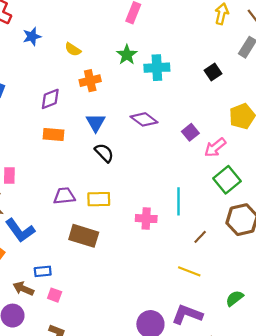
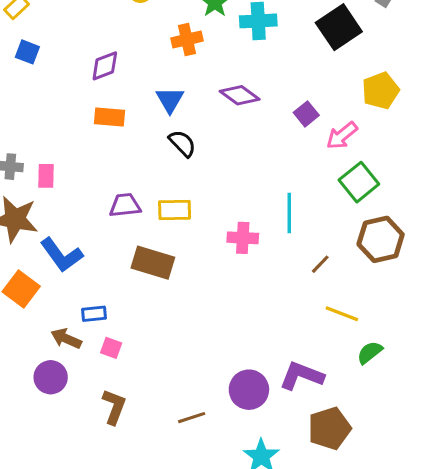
black square: (213, 72) -> (339, 27), size x1.8
orange cross: (90, 81) -> (187, 40), moved
yellow line: (189, 271) -> (342, 314), moved

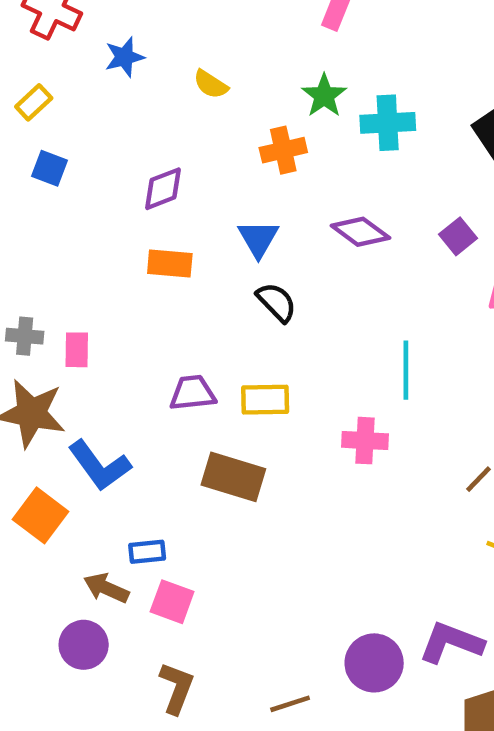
purple square: (306, 114) -> (458, 236), moved
cyan line: (289, 213) -> (406, 370), moved
pink square: (111, 348) -> (172, 602), size x1.4

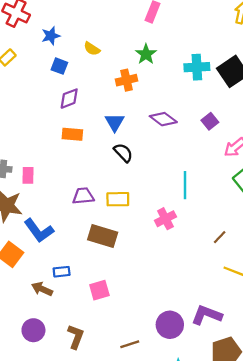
cyan cross: (388, 123) -> (197, 67), moved
blue square: (50, 168) -> (59, 66), moved
pink cross: (365, 441) -> (165, 219), turned -30
pink square: (172, 602) -> (99, 290), moved, turned -36
purple circle: (84, 645) -> (33, 330), moved

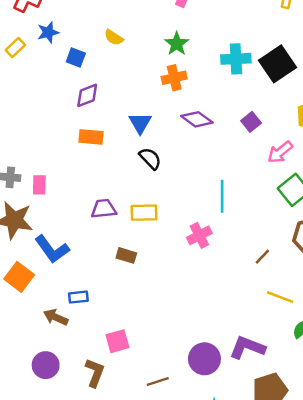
blue star: (51, 36) -> (48, 32), moved
orange cross: (127, 80) -> (174, 78), moved
brown rectangle: (103, 236) -> (126, 255), size x0.6
pink square: (99, 290) -> (117, 341), moved

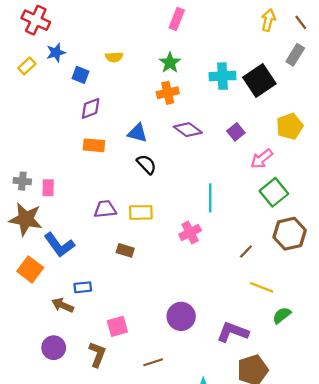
yellow semicircle: (114, 37) -> (114, 57), turned -36
blue triangle: (140, 123) -> (138, 133), turned -45
purple circle: (204, 359) -> (181, 316), moved

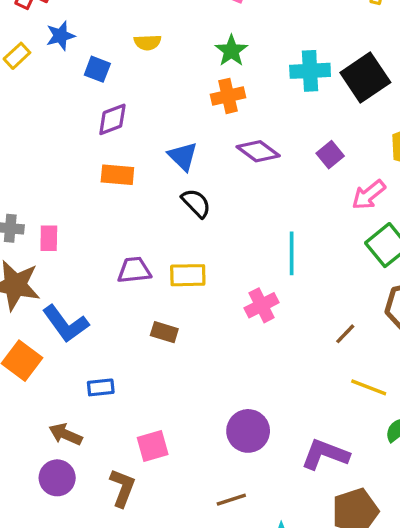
blue triangle: (138, 133) -> (183, 156), turned 30
brown arrow: (63, 305) -> (66, 434), moved
brown line: (153, 362) -> (231, 500), moved

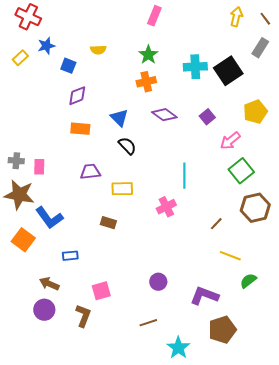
purple trapezoid: (134, 270) -> (90, 172), moved
purple circle: (248, 431) -> (158, 282), size x0.7

